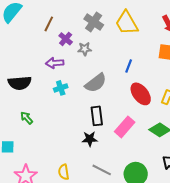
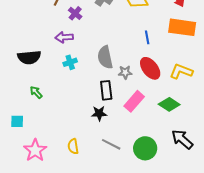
gray star: (85, 49) -> (125, 72), moved
blue line: (129, 66) -> (147, 37), moved, turned -32
gray semicircle: (96, 83) -> (105, 57), turned 115

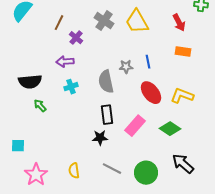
orange rectangle: (182, 27) -> (183, 52), size x0.6
gray star: (125, 72) -> (126, 67), moved
green arrow: (36, 92) -> (40, 106), moved

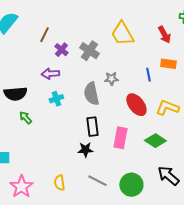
gray cross: (104, 21) -> (89, 51), moved
blue line: (148, 62) -> (148, 75), moved
pink rectangle: (135, 126) -> (120, 138), turned -30

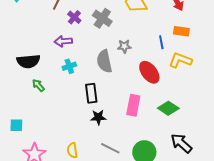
yellow L-shape: (167, 108) -> (180, 60), moved
black rectangle: (92, 127) -> (91, 93), moved

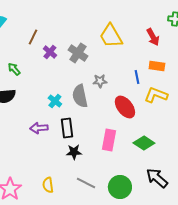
purple arrow: (63, 41) -> (39, 128), moved
cyan cross: (69, 66) -> (55, 101), moved, turned -32
green arrow: (38, 85) -> (14, 69), moved

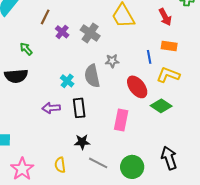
green diamond: (144, 143) -> (161, 106), moved
black star: (74, 152) -> (82, 142), moved
black arrow: (157, 178) -> (169, 158), turned 30

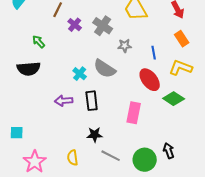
orange rectangle: (169, 46) -> (182, 39), turned 49
blue line: (149, 57) -> (154, 53), moved
gray star: (112, 61) -> (125, 46), moved
gray semicircle: (92, 76) -> (105, 69), turned -45
black arrow: (169, 158) -> (169, 151), moved, size x0.7

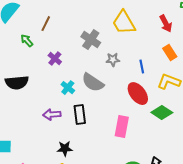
purple cross: (75, 25) -> (55, 59), moved
green arrow: (39, 42) -> (27, 41), moved
black star: (95, 135) -> (65, 149), moved

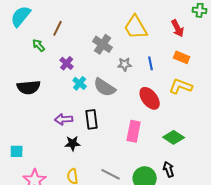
orange rectangle: (170, 53) -> (182, 57), turned -35
blue line: (142, 67) -> (151, 63), moved
cyan cross: (68, 88) -> (80, 83), moved
green diamond: (162, 113) -> (174, 137), moved
black star: (65, 149) -> (73, 143), moved

